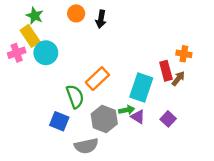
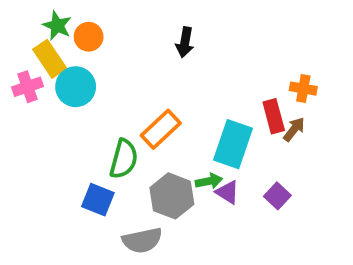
orange circle: (76, 13) -> (89, 37), moved
black arrow: (101, 19) -> (185, 42), moved
green semicircle: (75, 97) -> (124, 159), turned 35

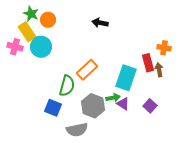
black arrow: (185, 42) -> (100, 23), turned 91
pink cross: (27, 87) -> (15, 47), turned 35
brown arrow: (294, 129) -> (159, 70), turned -48

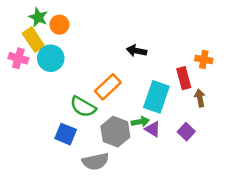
black arrow: (100, 23) -> (137, 51), moved
brown arrow: (159, 70) -> (200, 98), moved
green semicircle: (67, 86) -> (83, 107), turned 105

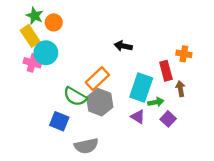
pink cross: (18, 58) -> (32, 63), moved
green arrow: (140, 122) -> (156, 102), moved
gray hexagon: (115, 132) -> (100, 102), moved

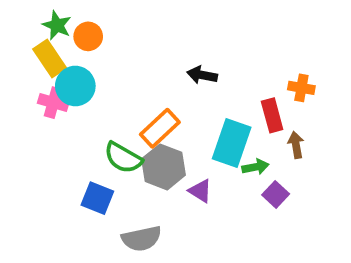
purple triangle: (138, 117) -> (200, 191), moved

